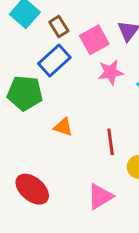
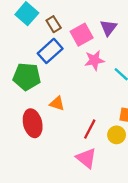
red line: (111, 142) -> (90, 129), moved, turned 36
red ellipse: (32, 189) -> (33, 123), moved, turned 36
pink triangle: (100, 197) -> (86, 158), turned -50

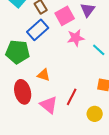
yellow circle: (117, 135) -> (95, 114), moved
pink triangle: (86, 158) -> (49, 105), moved

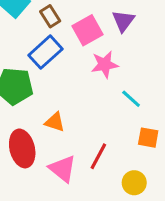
cyan line: (99, 50) -> (131, 99), moved

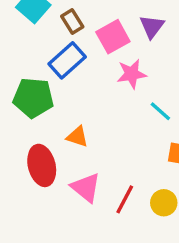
red line: (98, 156) -> (125, 199), moved

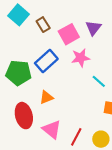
blue rectangle: (67, 60) -> (46, 61), moved
orange triangle: (77, 137) -> (46, 97), turned -40

